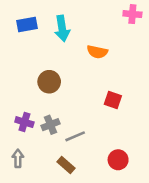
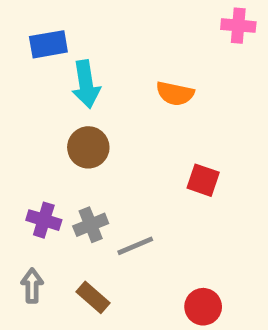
cyan arrow: (62, 28) -> (86, 84), moved
red circle: (118, 160) -> (203, 307), moved
brown rectangle: (66, 165) -> (93, 297), moved

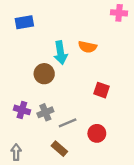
cyan arrow: (86, 84) -> (61, 53), moved
gray arrow: (32, 286) -> (16, 152), moved
brown rectangle: (93, 297) -> (59, 149), moved
red circle: (203, 307) -> (97, 133), moved

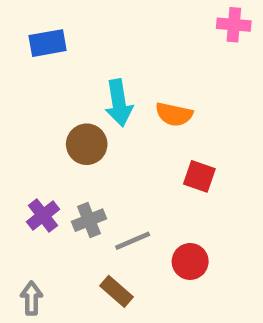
orange semicircle: (87, 47) -> (174, 114), moved
purple cross: (22, 110) -> (43, 216), turned 35

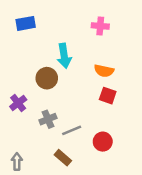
pink cross: (234, 25) -> (100, 26), moved
orange semicircle: (174, 114) -> (104, 71), moved
purple cross: (43, 216) -> (18, 103), moved

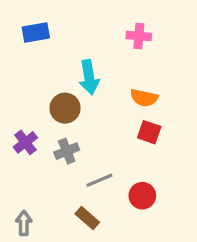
gray cross: (48, 119) -> (67, 151), moved

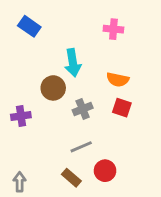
blue rectangle: (36, 33) -> (29, 26), turned 45
purple cross: (25, 142) -> (21, 116), turned 30
gray cross: (67, 151) -> (83, 109), moved
red circle: (142, 196) -> (105, 171), moved

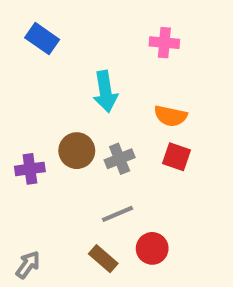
brown circle: (53, 88) -> (77, 151), moved
gray arrow: (20, 182) -> (28, 265), turned 36

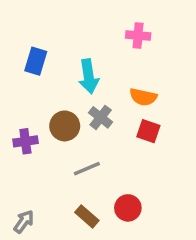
blue rectangle: (42, 39) -> (36, 61), moved, turned 72
gray cross: (120, 159) -> (101, 117), moved, turned -30
gray line: (118, 214) -> (87, 169), moved

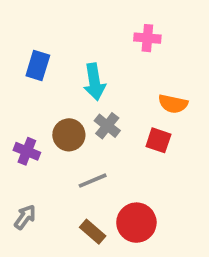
orange semicircle: (143, 97) -> (173, 104), moved
purple cross: (25, 141) -> (27, 151), turned 30
red circle: (128, 208) -> (136, 223), size x1.4
gray arrow: (24, 222) -> (25, 217), moved

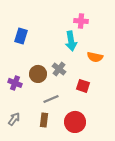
cyan arrow: (94, 82) -> (71, 41), moved
red square: (158, 140) -> (83, 86), moved
brown rectangle: (93, 232) -> (44, 120), moved, turned 56

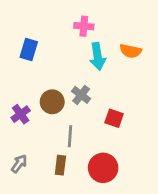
pink cross: (81, 21) -> (84, 26), moved
orange semicircle: (95, 57) -> (131, 51), moved
purple cross: (15, 83) -> (21, 114), turned 32
gray line: (51, 99) -> (70, 136), turned -63

